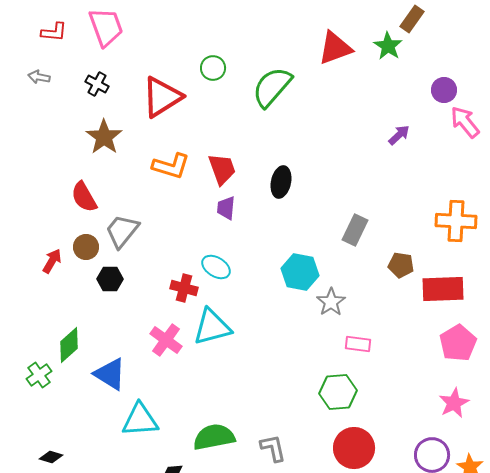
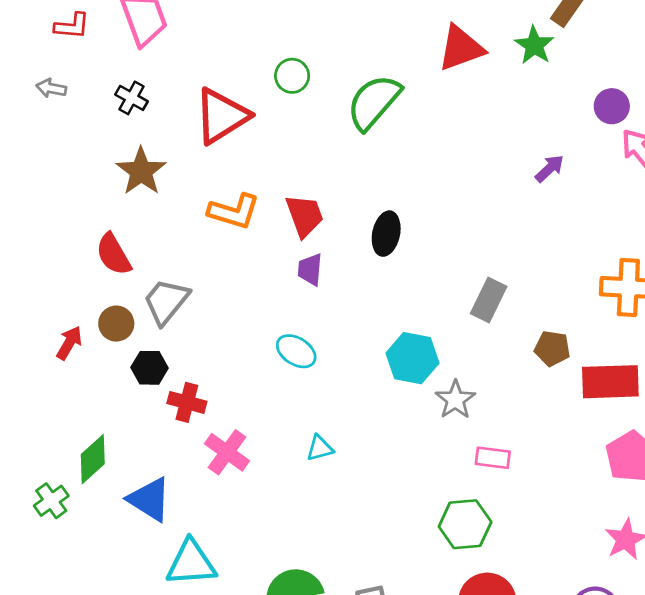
red cross: (184, 288) -> (187, 402), moved
cyan triangle: (212, 327) -> (320, 448), moved, size x0.5

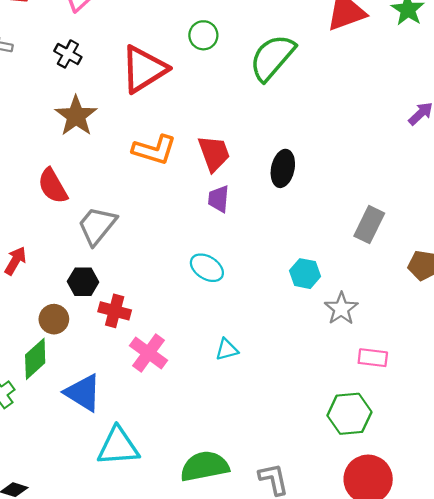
brown circle: (116, 324) -> (54, 319), moved
cyan hexagon: (412, 358) -> (305, 274), size x0.7

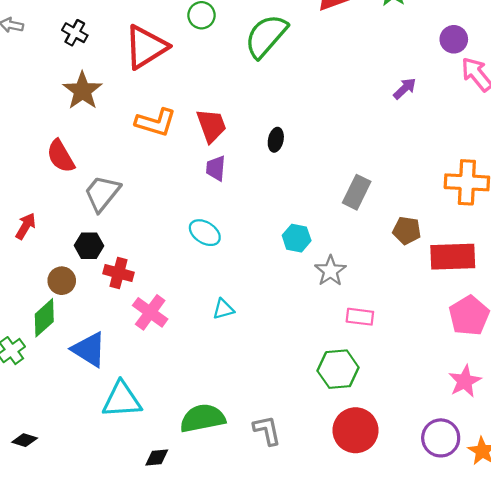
black ellipse: (283, 168) -> (276, 140), size x0.7

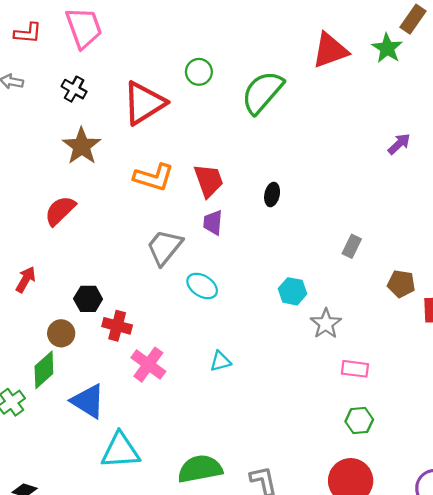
red semicircle: (61, 156) -> (60, 211), turned 76
gray rectangle: (357, 192) -> (352, 246), size x0.7
gray trapezoid: (102, 193) -> (164, 247), moved
green hexagon: (338, 369) -> (359, 420), moved, size x0.7

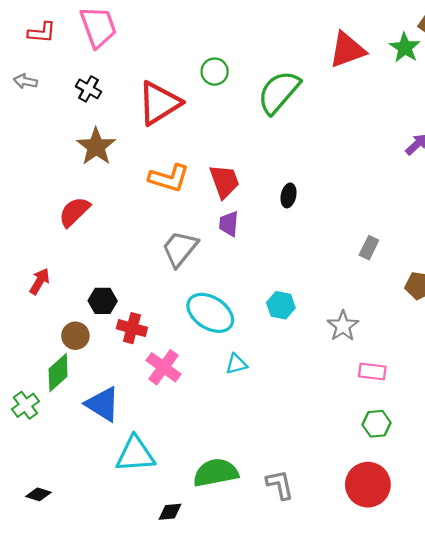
cyan ellipse: (202, 286) -> (210, 313), moved, size x1.5
cyan hexagon: (292, 291) -> (281, 305), moved

